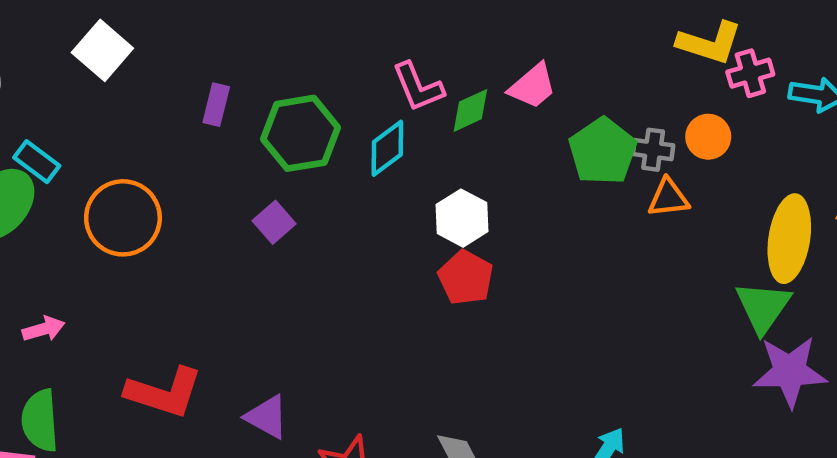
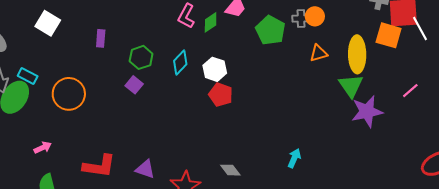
pink L-shape: (418, 87) -> (186, 16), turned 60
green hexagon: (301, 133) -> (141, 57), moved, size x0.7
cyan diamond: (387, 148) -> (180, 62), moved
gray cross: (653, 150) -> (301, 18), moved
orange triangle: (668, 198) -> (319, 53), moved

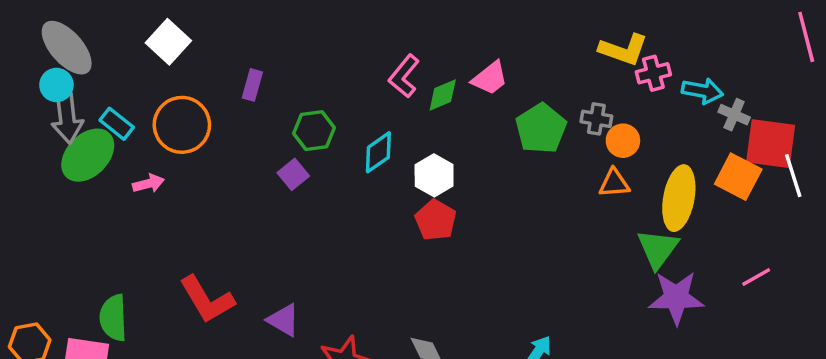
orange circle: (315, 16) -> (623, 141), moved
orange circle: (69, 94) -> (182, 125), moved
pink arrow: (43, 148) -> (148, 184), moved
red L-shape: (99, 166) -> (207, 300), turned 40

